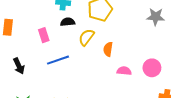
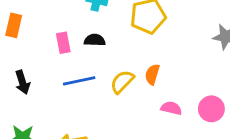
black semicircle: (68, 22) -> (95, 40), moved
yellow semicircle: (86, 37) -> (122, 82), moved

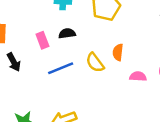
black arrow: (23, 82) -> (14, 62), moved
yellow semicircle: (122, 82) -> (95, 63), turned -70

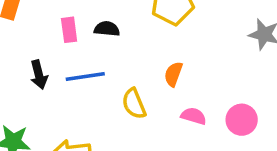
black arrow: (14, 62) -> (39, 75), moved
yellow semicircle: (95, 63) -> (134, 104), moved

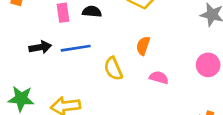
black arrow: (39, 75) -> (40, 47), turned -85
pink circle: (242, 120) -> (208, 65), moved

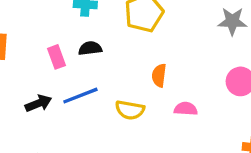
yellow semicircle: (113, 69) -> (130, 110), turned -45

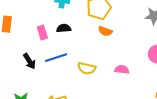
orange semicircle: (159, 75) -> (105, 31), moved, turned -80
black arrow: (38, 103) -> (29, 61), turned 77

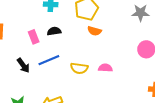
pink semicircle: (122, 69) -> (105, 68), moved

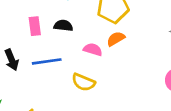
orange semicircle: (94, 31) -> (116, 39), turned 120
pink semicircle: (105, 68) -> (93, 50), moved

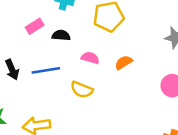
pink rectangle: (35, 26) -> (35, 26), moved, turned 66
orange semicircle: (116, 39) -> (124, 63), moved

